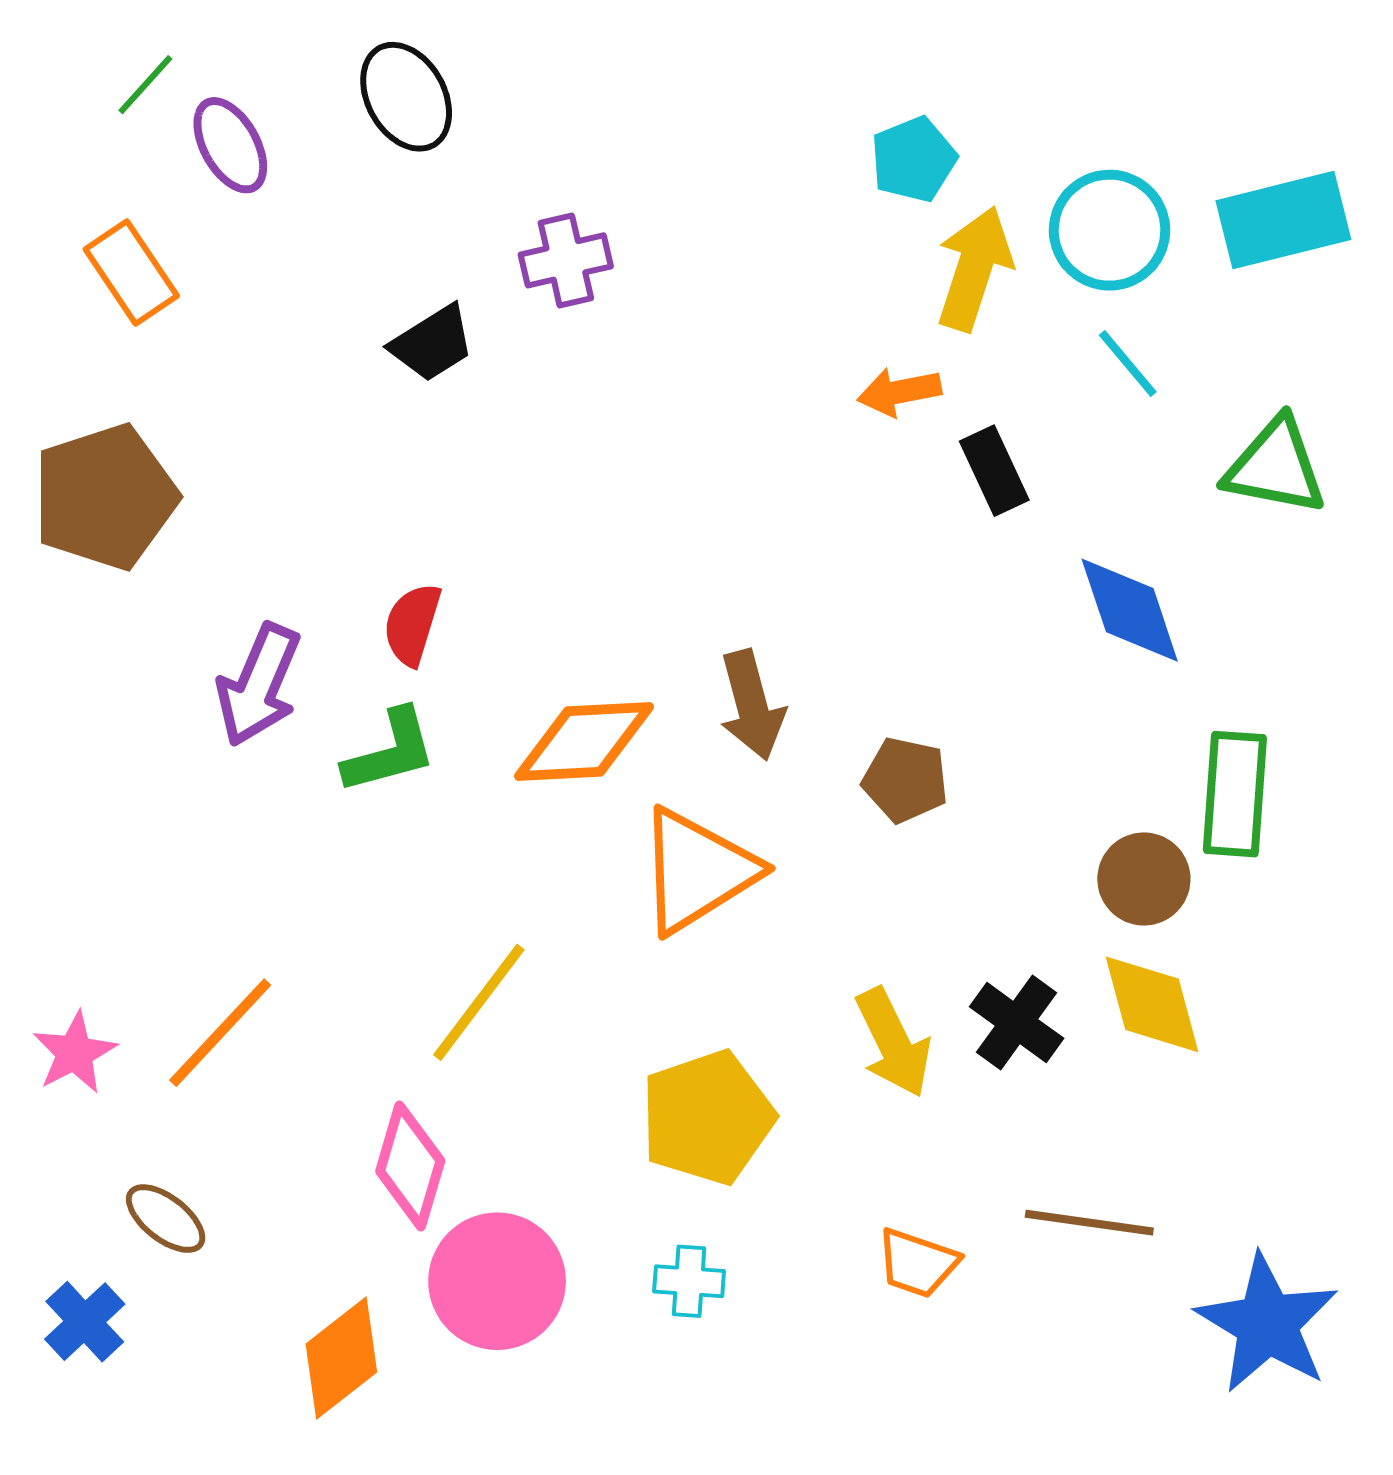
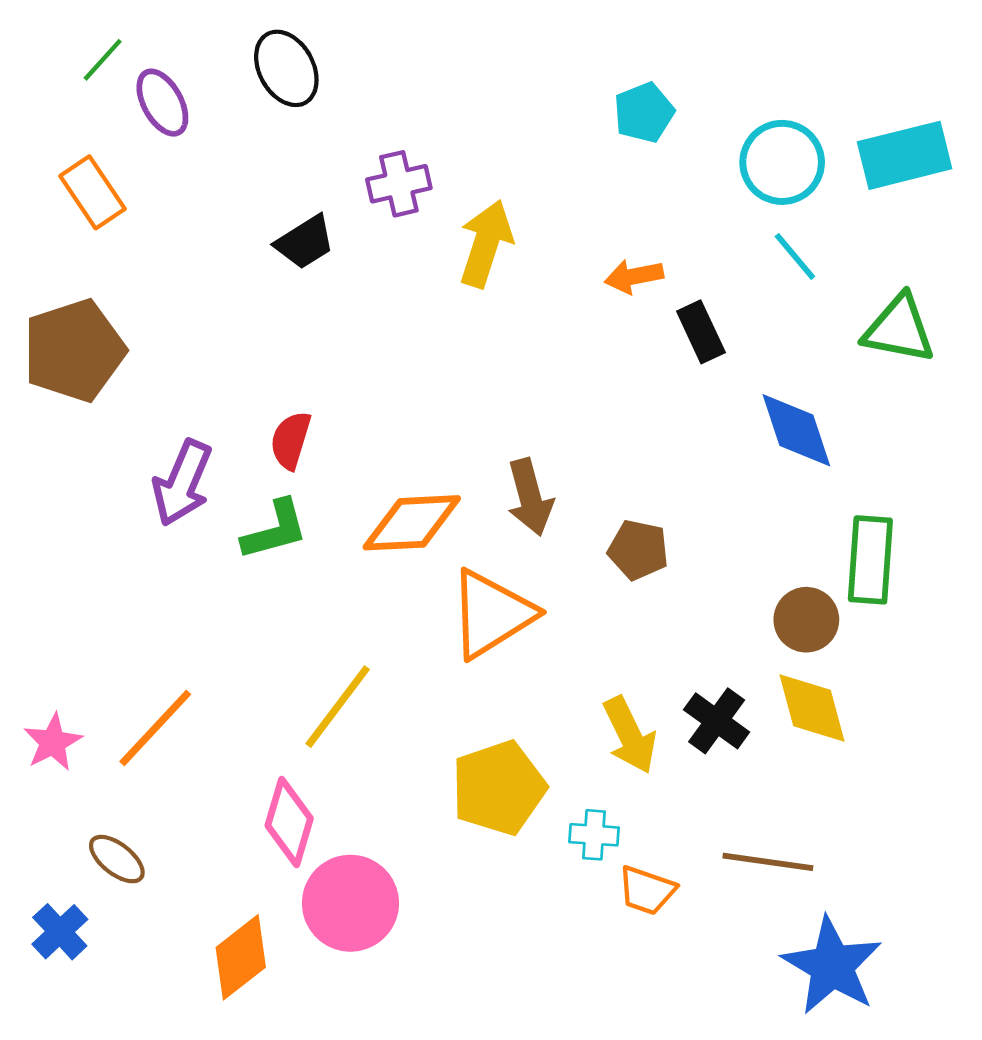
yellow arrow: (974, 269) -> (486, 244), moved
cyan cross: (689, 1281) -> (594, 835), moved
blue star: (1267, 1324) -> (832, 966), moved

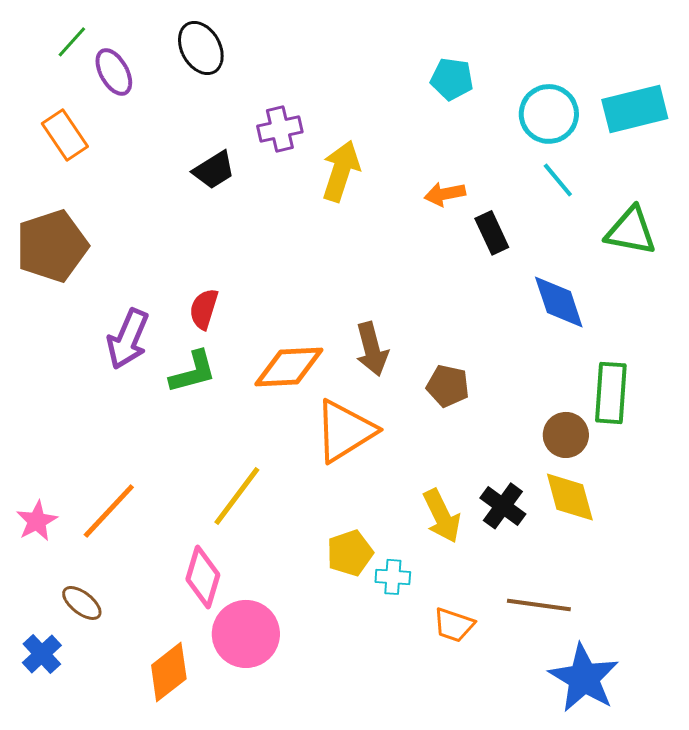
cyan pentagon: (644, 113) -> (452, 79), turned 30
yellow pentagon: (499, 788) -> (350, 553), size x0.7
cyan cross: (594, 835) -> (393, 577), moved

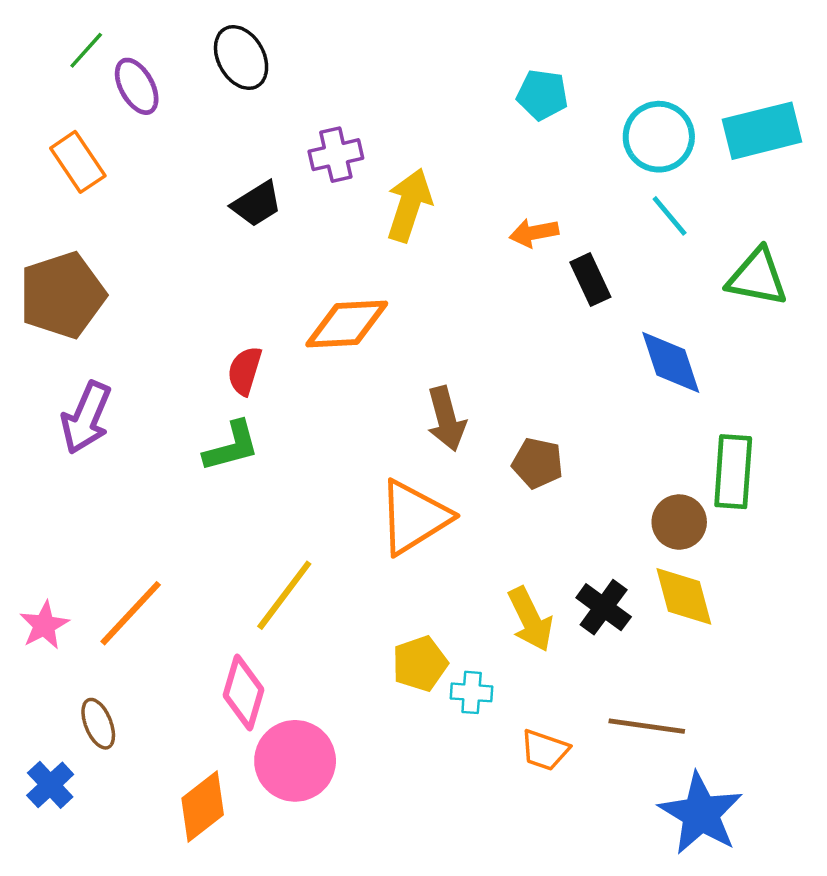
purple arrow: (128, 339) -> (86, 418), moved
orange diamond: (289, 367) -> (347, 324), moved
brown ellipse: (82, 603) -> (98, 724), turned 30

